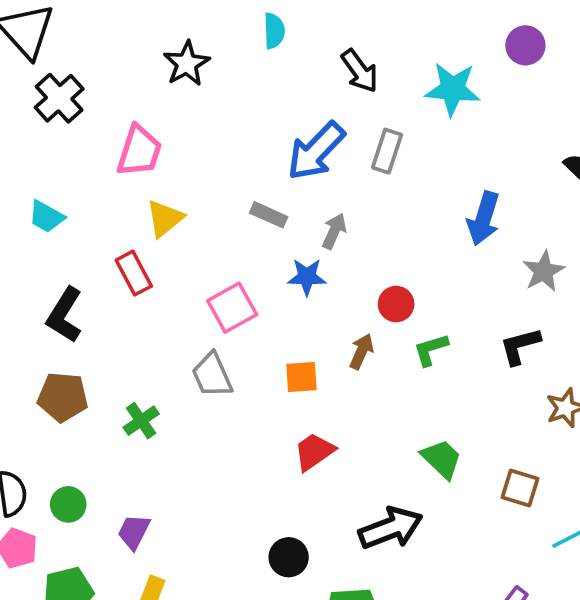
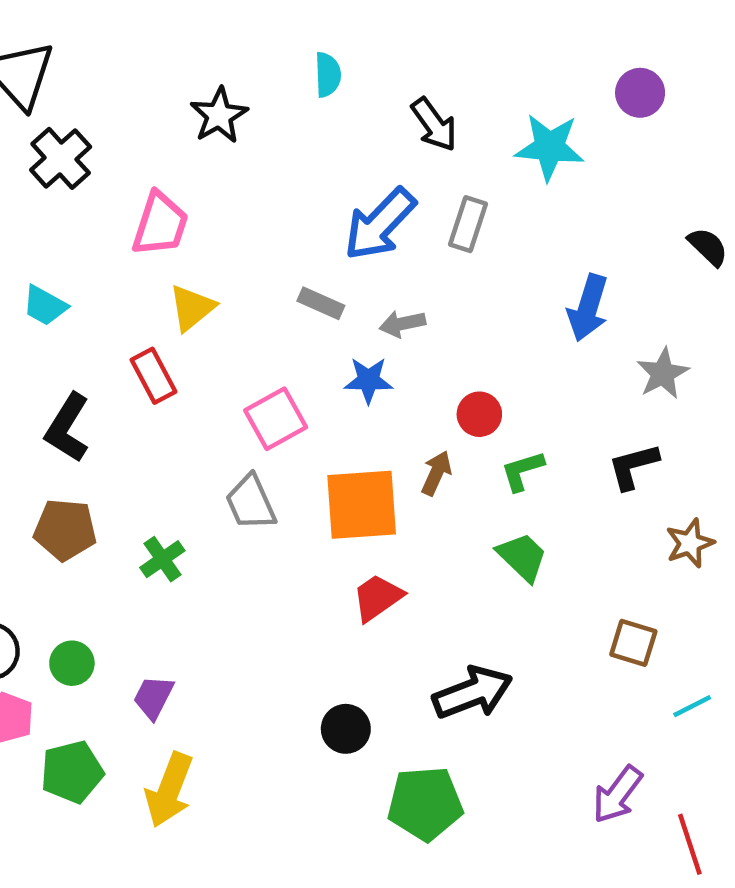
gray arrow: (334, 231) -> (402, 324), turned -126
orange square: (301, 377) -> (362, 505), size x1.8
green trapezoid: (442, 459) -> (522, 557), moved

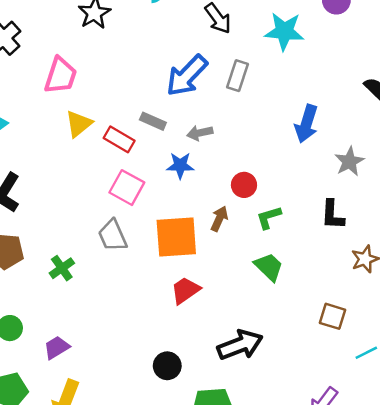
red rectangle: (153, 376) -> (119, 139), moved, turned -32
pink square: (276, 419) -> (127, 188), turned -32
black L-shape: (633, 466) -> (332, 215), turned -72
purple trapezoid: (153, 697) -> (57, 348), turned 32

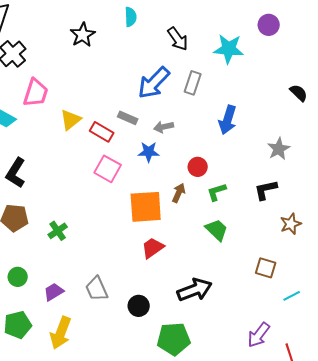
pink trapezoid: (61, 76) -> (36, 93), moved
blue arrow: (306, 124) -> (228, 120), moved
black L-shape: (332, 215) -> (266, 190), turned 75
gray trapezoid: (113, 236) -> (97, 289), moved

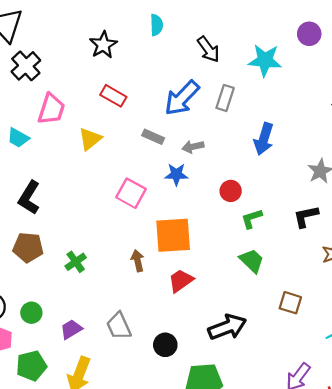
red rectangle: (102, 132) -> (113, 96), moved
brown arrow: (179, 193) -> (138, 261), moved, turned -36
brown square: (266, 268) -> (290, 303), moved

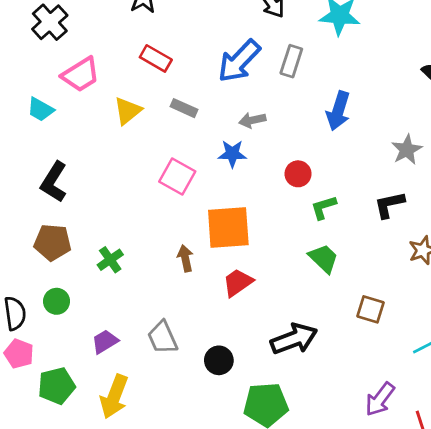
pink trapezoid: (51, 109) -> (81, 75), turned 40
gray rectangle: (153, 137) -> (184, 108), moved
green circle: (31, 313) -> (57, 301), moved

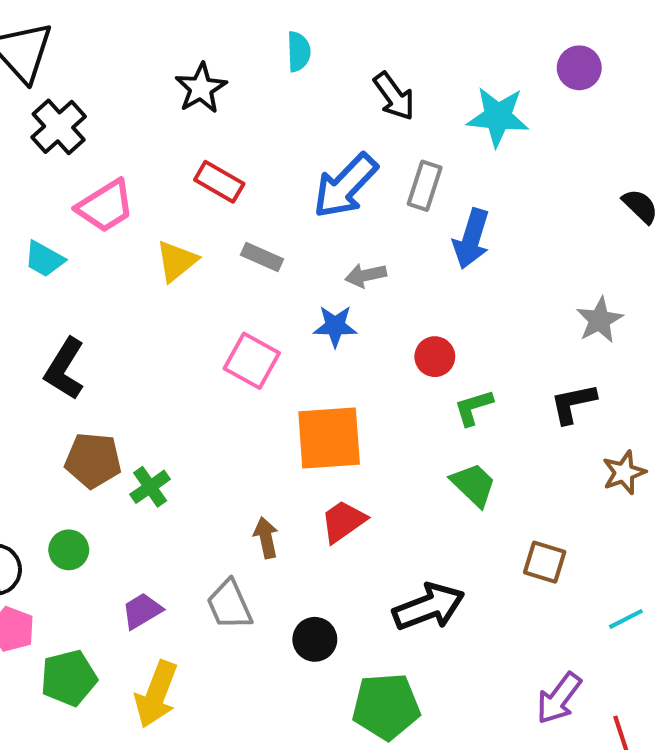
blue arrow: (338, 111) -> (471, 239), moved
brown pentagon: (52, 242) -> (93, 460), moved
brown arrow: (185, 258) -> (266, 538), moved

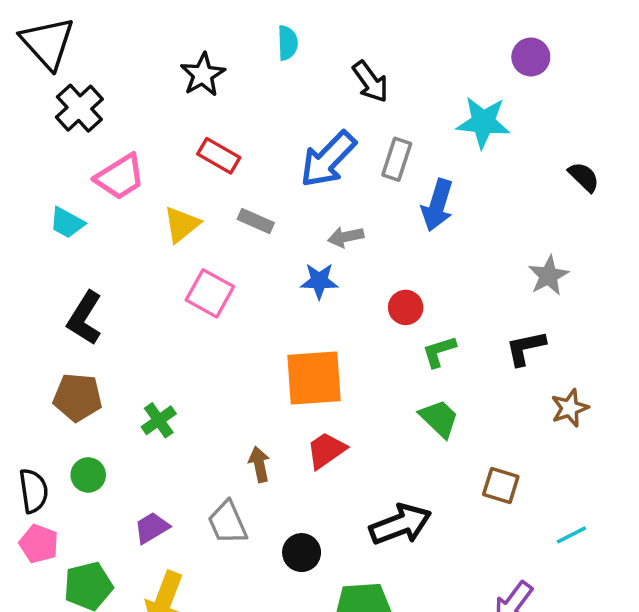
cyan star: (498, 117) -> (483, 122), moved
pink square: (252, 361) -> (210, 293), moved
brown pentagon: (93, 460) -> (78, 397), moved

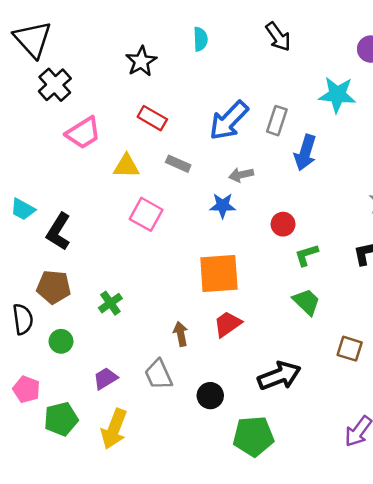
black arrow: (370, 82) -> (278, 37), moved
cyan trapezoid: (67, 223) -> (23, 209), moved
yellow triangle: (182, 225) -> (126, 166), turned 40
black semicircle: (34, 491) -> (23, 319), moved

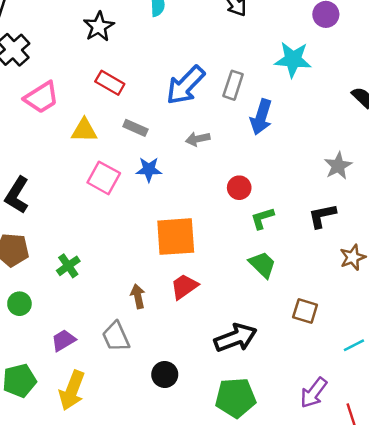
blue star: (223, 206) -> (149, 169), moved
black circle: (210, 396) -> (165, 374), moved
green pentagon: (253, 436) -> (236, 398), moved

